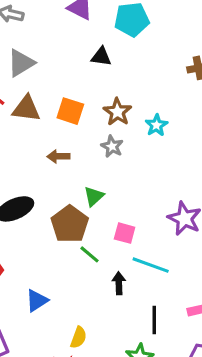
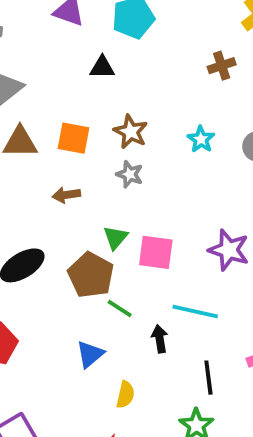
cyan star: (156, 125) -> (201, 139), moved
pink square: (125, 233) -> (156, 252), moved, size x1.4
blue triangle: (37, 301) -> (90, 354), moved
yellow semicircle: (79, 337) -> (125, 395), moved

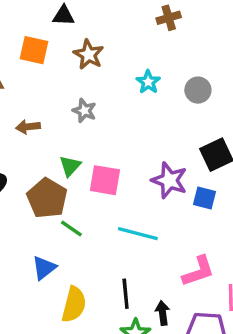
brown star: (131, 132) -> (89, 54), moved
orange square: (74, 138) -> (34, 50), moved
black arrow: (160, 339) -> (163, 313), moved
black line: (208, 378) -> (126, 294), moved
yellow semicircle: (125, 395) -> (74, 305), size x1.5

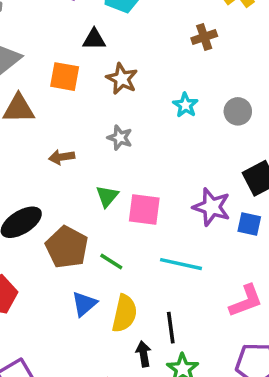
brown pentagon: (47, 198) -> (67, 247), moved
yellow semicircle: (74, 305) -> (124, 313), moved
black arrow: (163, 313) -> (143, 354), moved

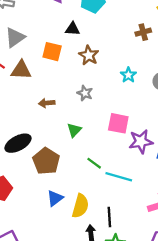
purple star: (212, 207) -> (141, 141), turned -30
pink square: (144, 210) -> (118, 123), moved
green line: (111, 262) -> (94, 163), moved

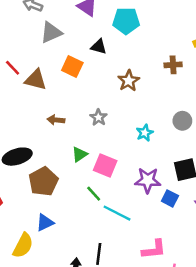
gray triangle: (15, 37) -> (51, 32), moved
brown star: (89, 55) -> (129, 81), moved
cyan star: (128, 75) -> (145, 133), moved
pink square: (118, 123) -> (105, 165), moved
yellow semicircle: (80, 206) -> (23, 245), moved

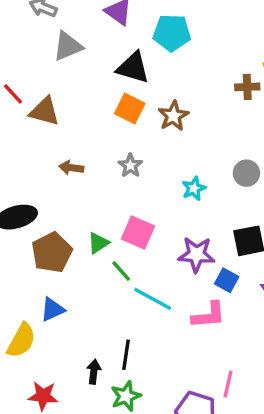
black triangle: (99, 47) -> (133, 68), size x1.5
brown cross: (173, 65) -> (247, 87), moved
orange square: (72, 66) -> (130, 108), moved
green triangle: (80, 154) -> (98, 243), moved
pink L-shape: (154, 249) -> (209, 315), moved

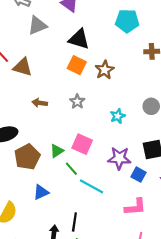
cyan pentagon: (172, 33) -> (127, 21), moved
blue triangle: (53, 309) -> (41, 192), moved
pink L-shape: (209, 315) -> (135, 207), moved

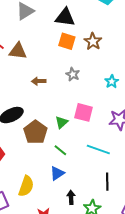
green line: (71, 169) -> (60, 150), moved
blue triangle: (41, 192) -> (57, 173), moved
black line: (74, 222) -> (107, 182), moved

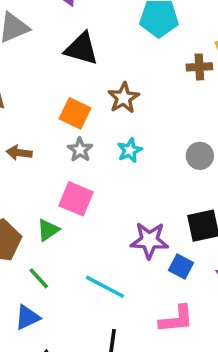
orange square: (67, 41) -> (75, 113), moved
cyan star: (112, 82) -> (130, 150), moved
pink square: (84, 112) -> (76, 199), moved

